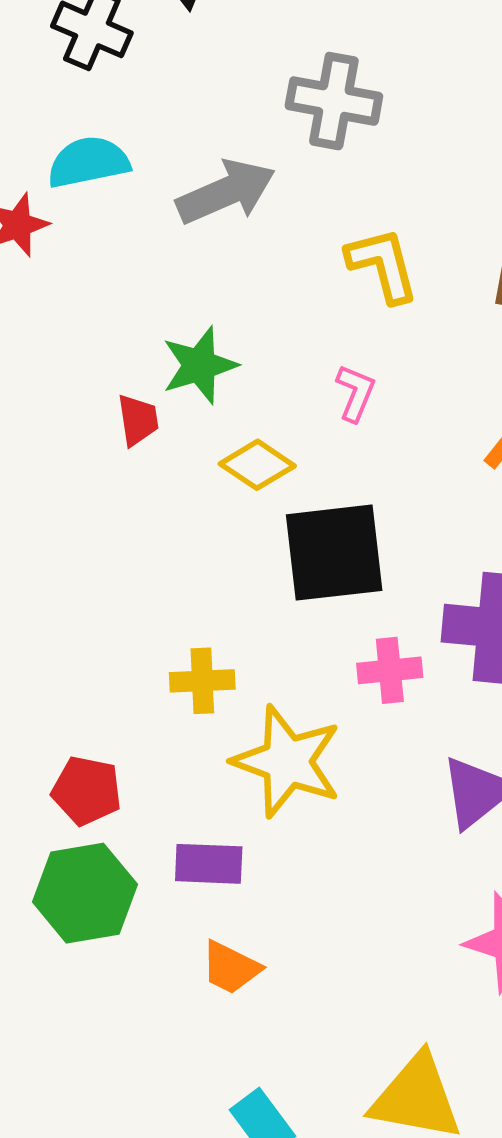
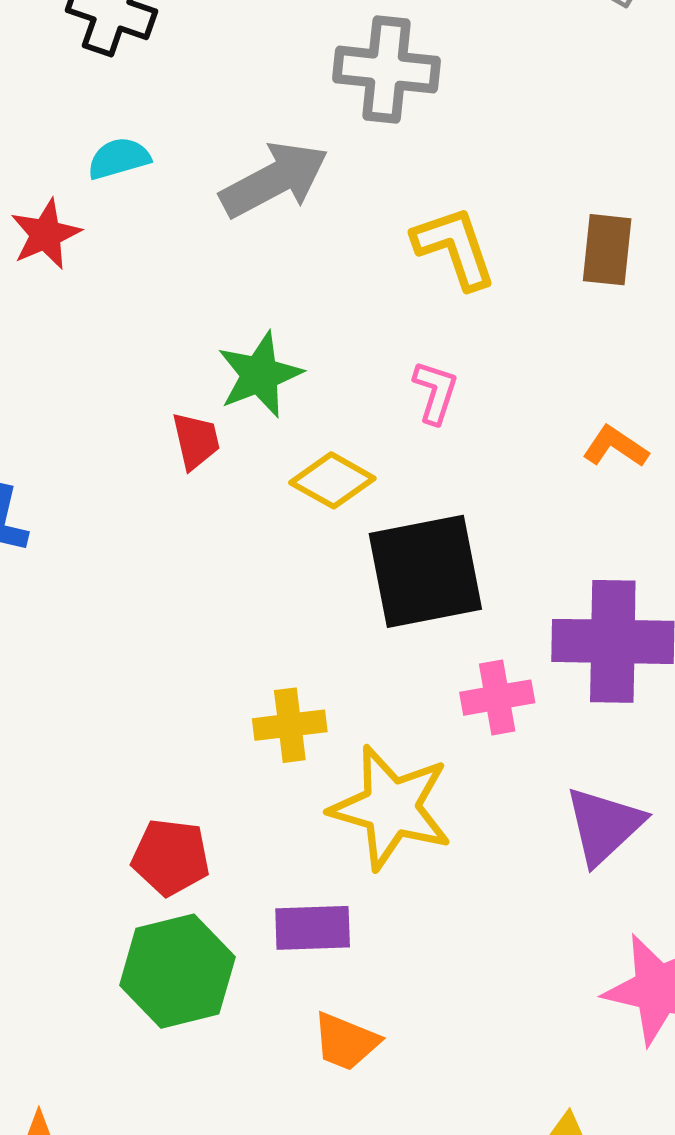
cyan semicircle: (88, 162) -> (119, 158), size x0.7

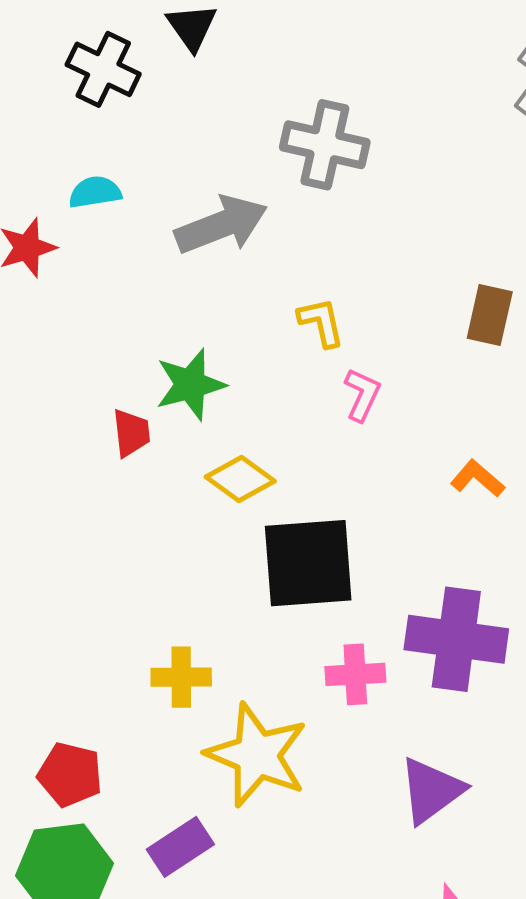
yellow L-shape: (455, 248) -> (321, 322), moved, size x0.7
pink L-shape: (435, 392) -> (362, 395), moved
purple rectangle: (313, 928) -> (180, 847), turned -38

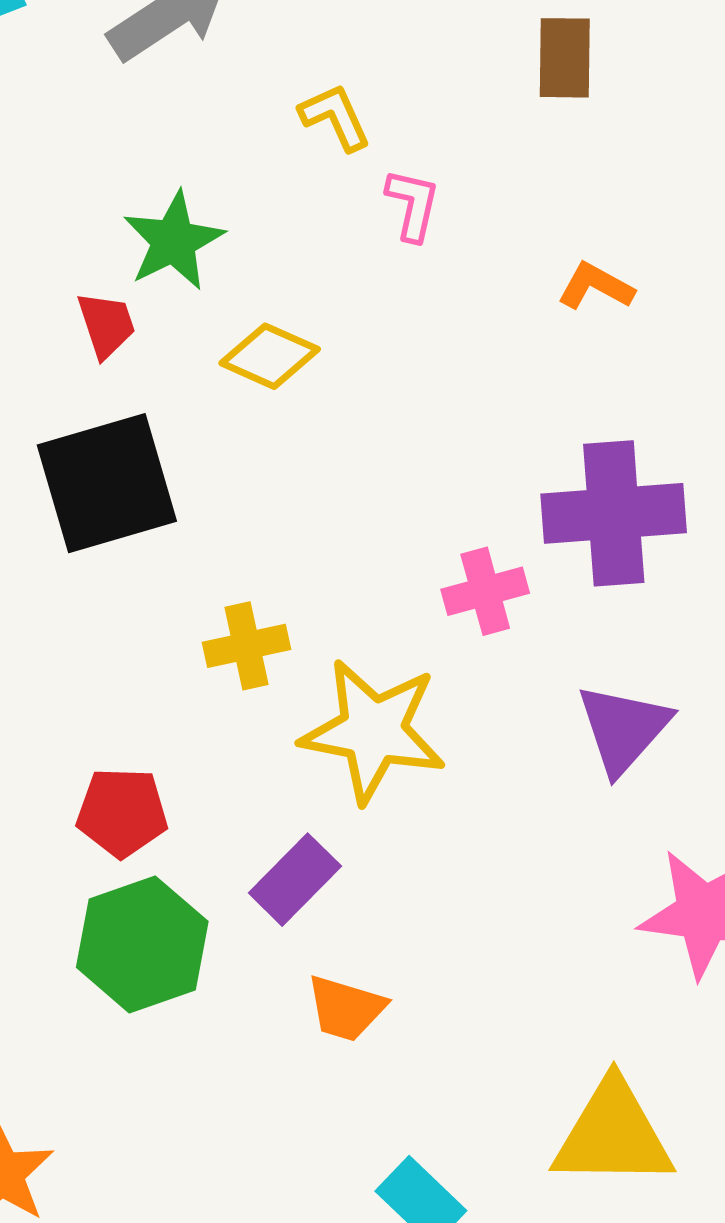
black square: (308, 563) -> (107, 483), moved

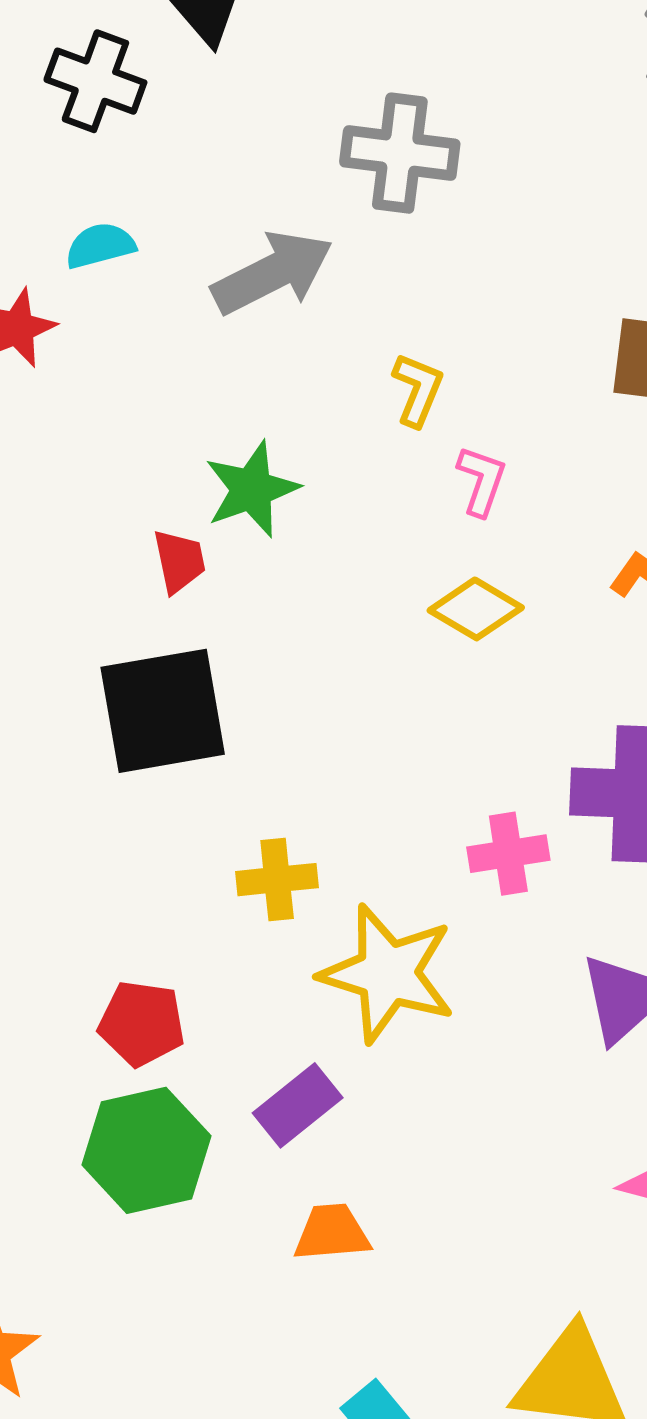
yellow L-shape: (335, 117) -> (418, 390), turned 40
yellow diamond: (270, 356) -> (476, 609), moved
orange trapezoid: (346, 1008) -> (332, 1233), turned 152

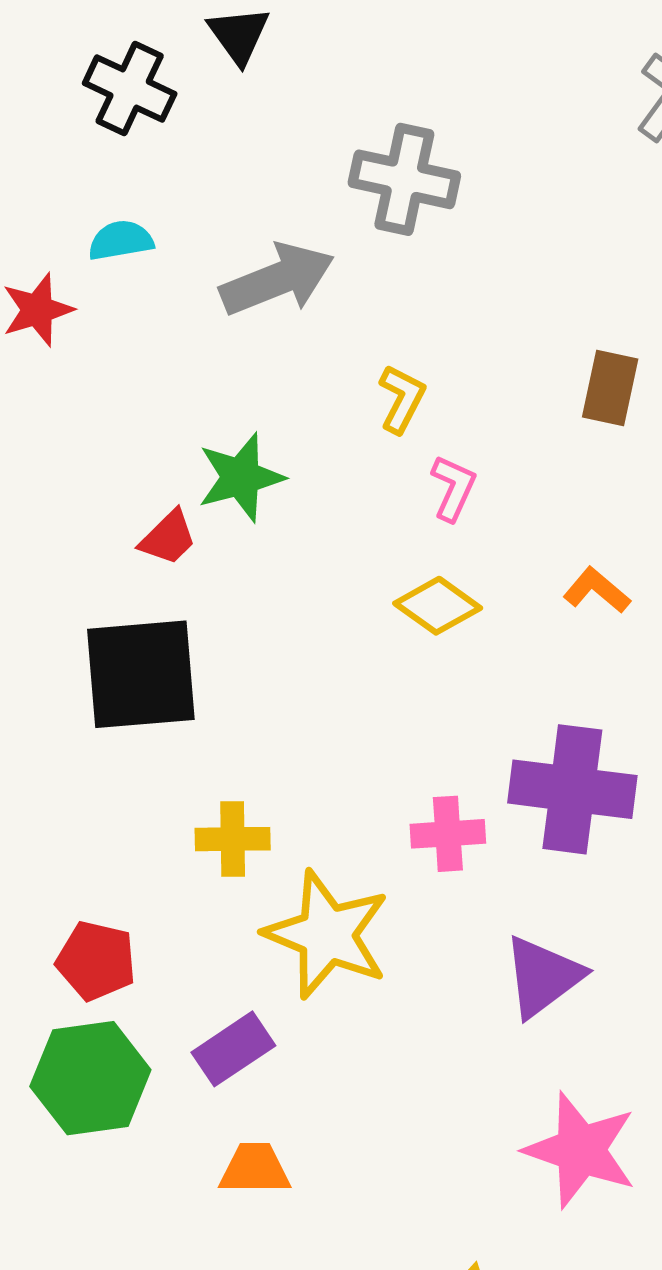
red trapezoid: (179, 561) -> (168, 538), turned 52

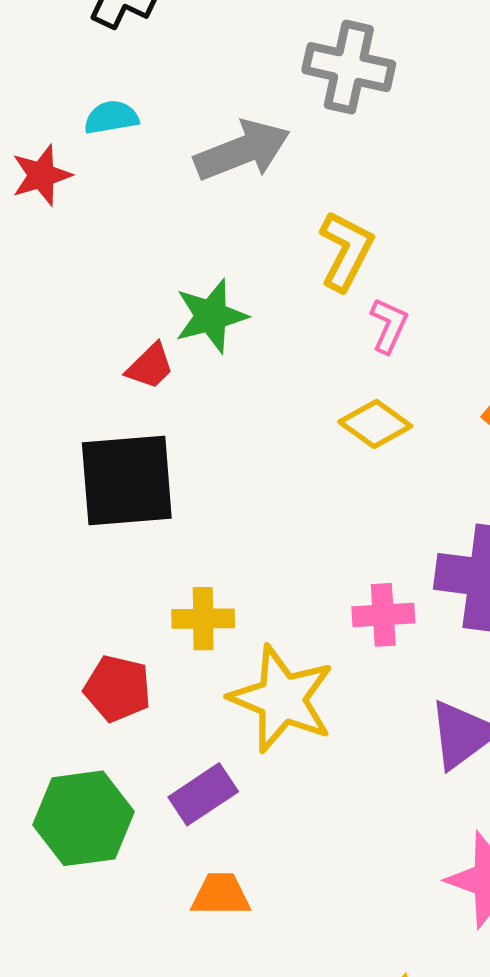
yellow L-shape: (402, 399) -> (346, 251), size x1.4
red pentagon: (96, 961) -> (118, 688), moved

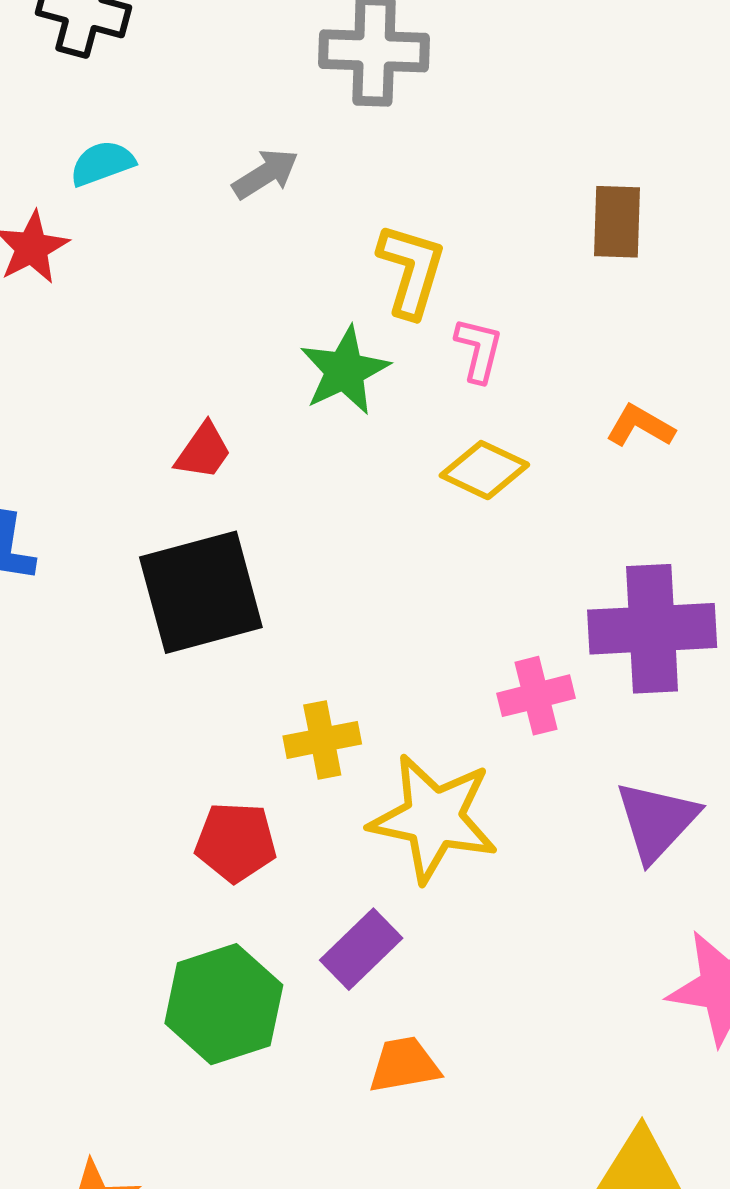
gray arrow: (242, 151) -> (265, 174), size x0.6
green star: (211, 316) -> (345, 371), moved

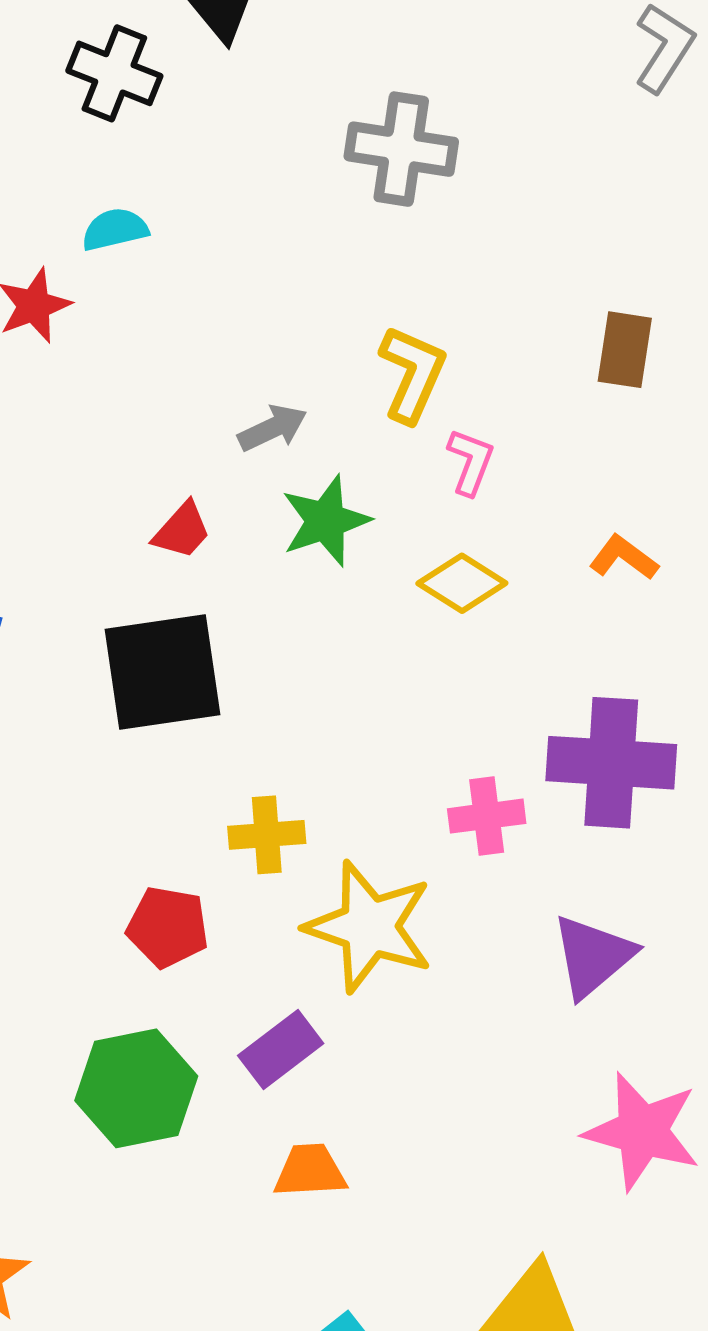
gray arrow: (265, 174) -> (273, 428), moved
green star: (345, 371) -> (326, 521), moved

